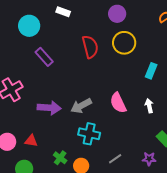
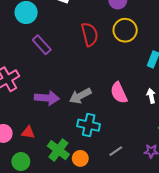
green cross: (60, 158) -> (58, 150), size x1.5

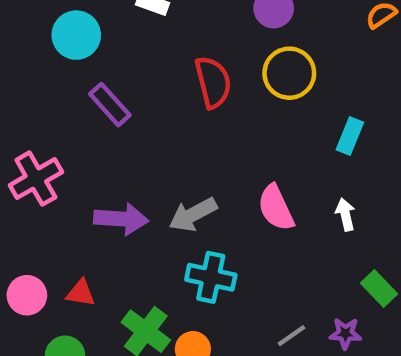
gray line: (116, 151) -> (292, 336), moved

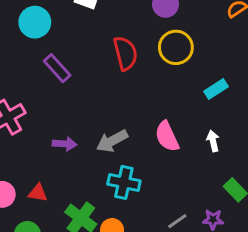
cyan rectangle: (350, 136) -> (216, 89), turned 35
purple arrow: (121, 219) -> (65, 144), size x0.7

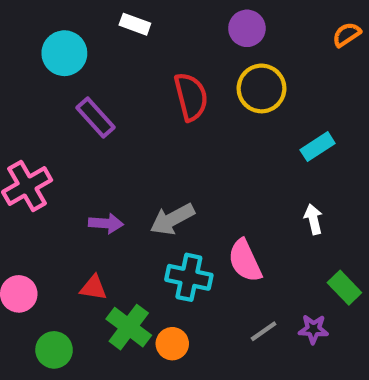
pink semicircle: (167, 136) -> (245, 261), moved
red triangle: (38, 193) -> (93, 288), moved

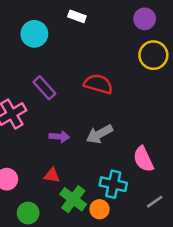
red semicircle: (191, 97) -> (98, 84), moved, turned -60
purple rectangle: (96, 118) -> (44, 88), moved
cyan cross: (189, 277) -> (113, 184), moved

